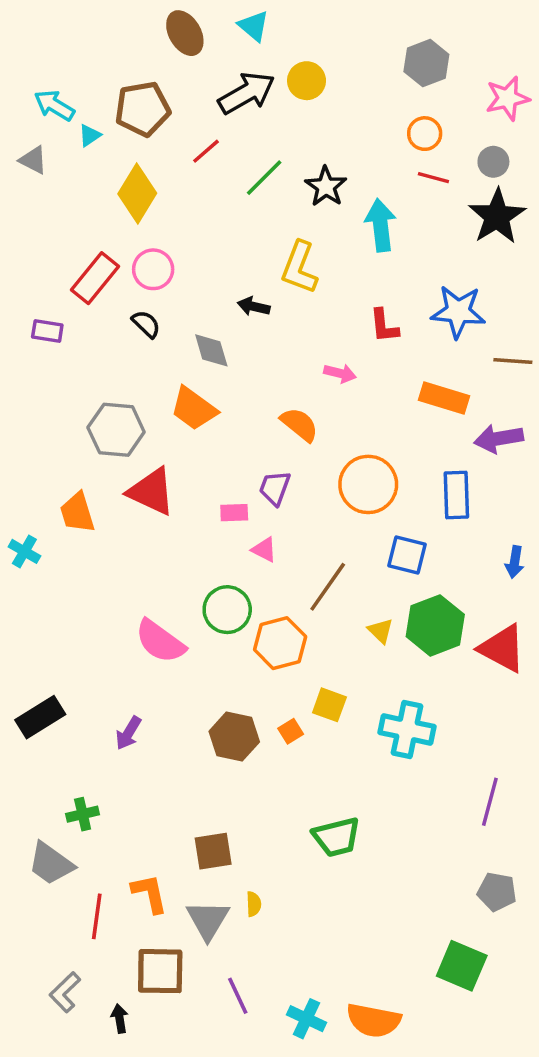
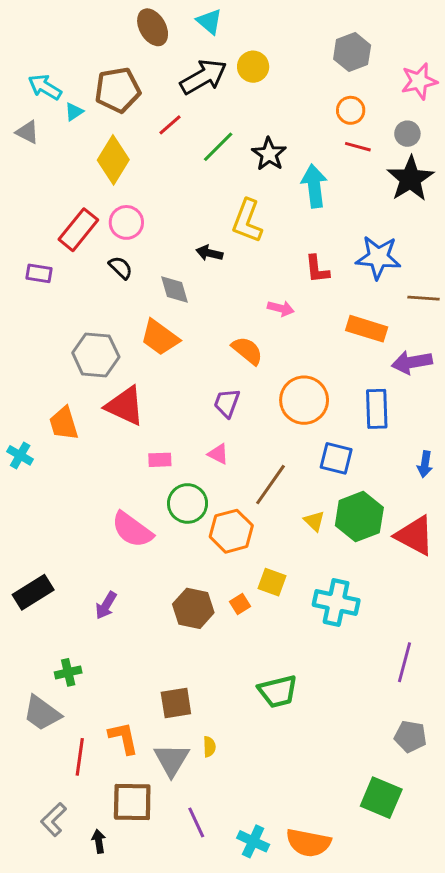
pink rectangle: (234, 513) -> (160, 460), moved

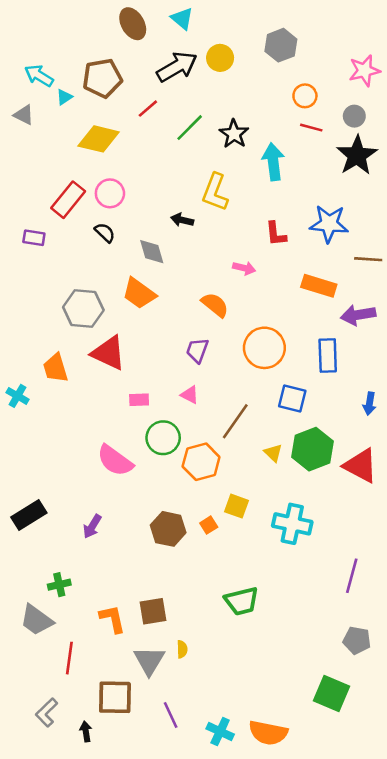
gray hexagon: (352, 52) -> (281, 45), moved
yellow diamond: (113, 160) -> (99, 139), turned 72
orange L-shape: (123, 738) -> (112, 619), moved

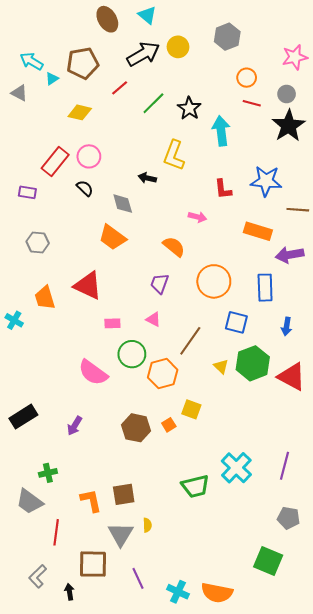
yellow diamond: (99, 139) -> (80, 112), size x0.7
gray hexagon: (83, 309) -> (38, 242), moved, size x0.7
blue arrow: (369, 404) -> (287, 326), moved
cyan cross: (292, 524) -> (236, 468), moved, turned 32

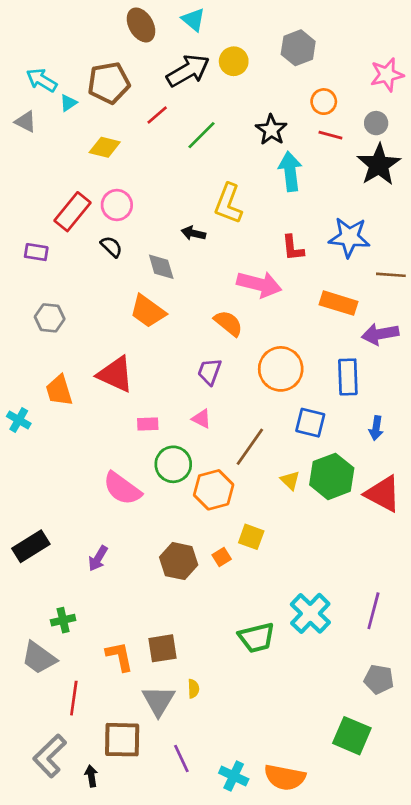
black star: (189, 108) -> (271, 130), moved
pink arrow: (197, 217) -> (259, 284), size x1.8
gray L-shape: (38, 576) -> (50, 756), size x1.4

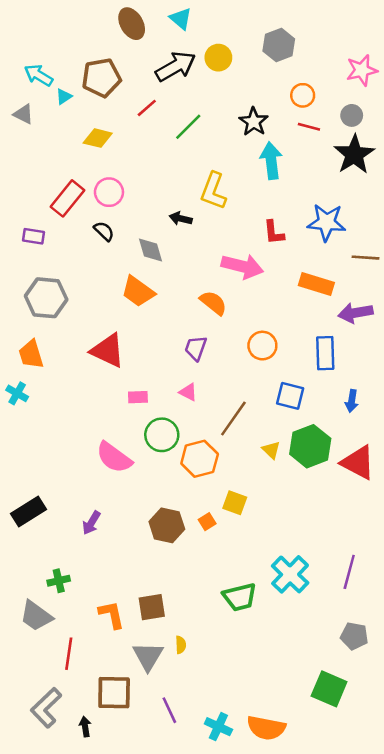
gray hexagon: (50, 318) -> (46, 298), size x1.5
orange circle: (281, 369) -> (262, 346), size x0.7
orange trapezoid: (59, 390) -> (31, 354), moved

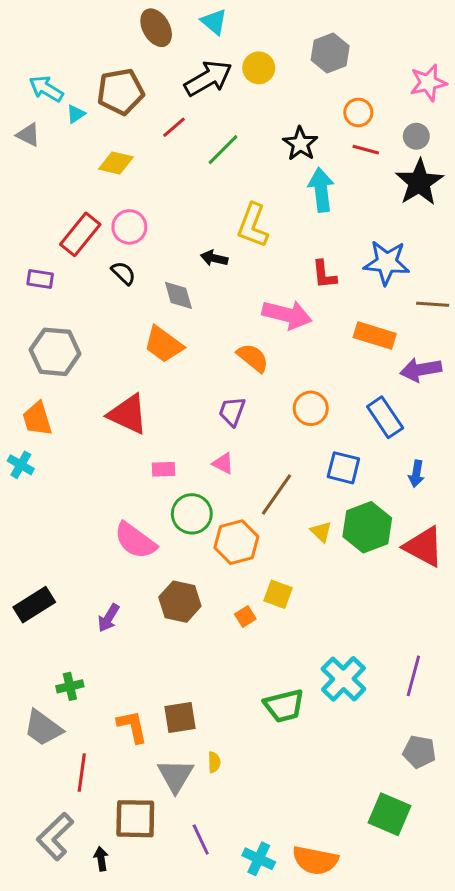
blue rectangle: (325, 353) -> (385, 417), turned -32
brown hexagon: (167, 525) -> (180, 602), moved

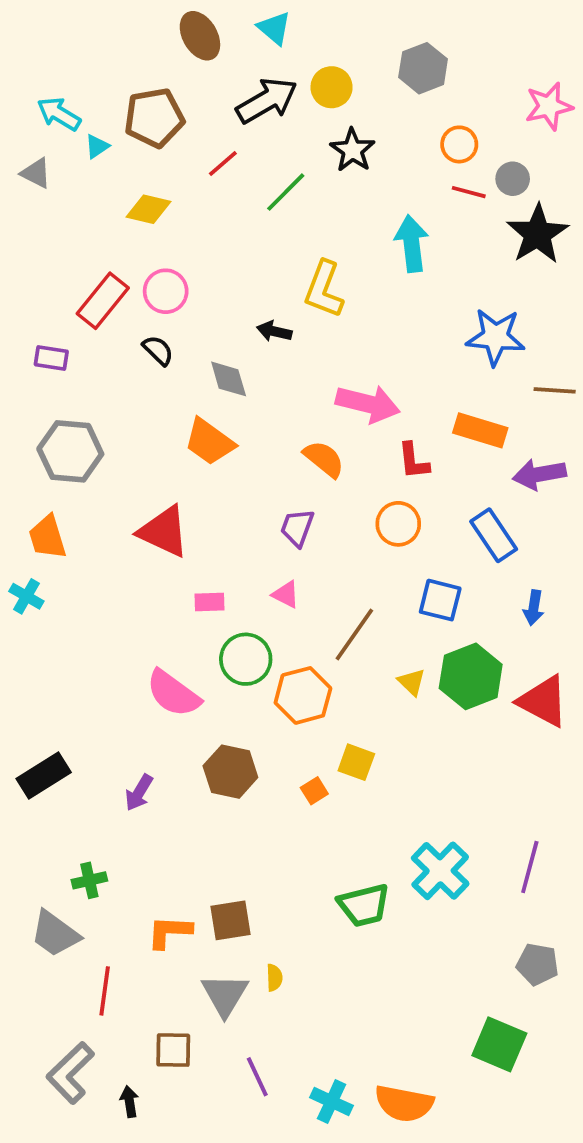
gray circle: (416, 136) -> (513, 179), moved
black star: (300, 144) -> (352, 150), moved
red L-shape: (324, 275) -> (414, 461), moved
orange L-shape: (132, 727) -> (169, 932), turned -75
brown square: (135, 819) -> (173, 1050), size x0.7

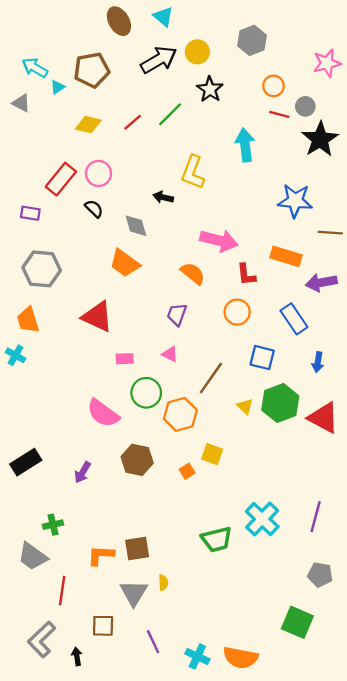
red line: (223, 163) -> (133, 122), moved

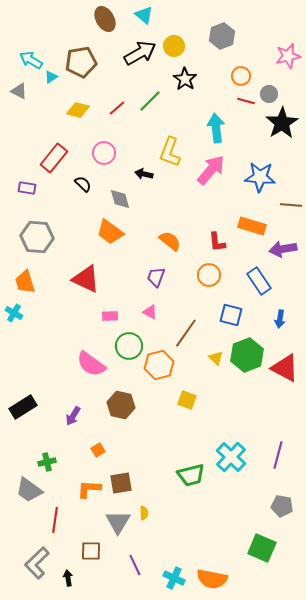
pink circle: (98, 173) -> (104, 153), moved
pink arrow: (219, 240) -> (211, 170), moved, turned -64
orange square: (187, 471) -> (98, 450), moved

